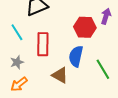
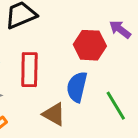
purple arrow: (106, 16) -> (120, 29), turned -70

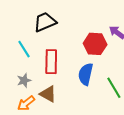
brown triangle: (54, 114) -> (48, 94), moved

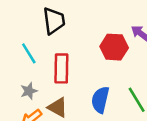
black trapezoid: (45, 22) -> (54, 21), turned 105
blue semicircle: (86, 74) -> (100, 100), moved

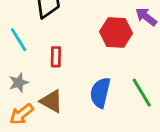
red rectangle: (61, 68) -> (56, 57), size x0.6

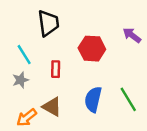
red hexagon: (116, 32) -> (92, 49), moved
gray star: (19, 83) -> (21, 80), moved

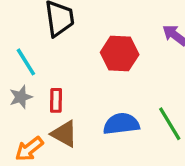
red rectangle: (56, 69) -> (56, 100), moved
blue semicircle: (93, 99) -> (121, 124), turned 70

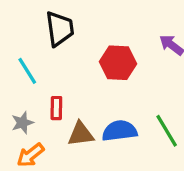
gray star: (21, 97) -> (22, 123), moved
brown triangle: (64, 134) -> (81, 134), moved, turned -36

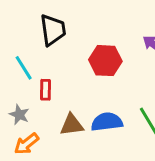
red rectangle: (56, 108) -> (45, 90), moved
gray star: (22, 123) -> (19, 115), turned -30

